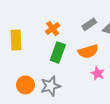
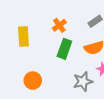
gray star: (51, 86) -> (83, 82), moved

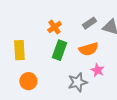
yellow rectangle: (24, 37) -> (19, 50), moved

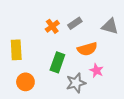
gray rectangle: (90, 23) -> (75, 23), moved
green rectangle: (59, 50) -> (57, 62), moved

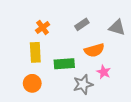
orange cross: (52, 26) -> (43, 27), moved
yellow rectangle: (16, 50) -> (35, 52), moved
green rectangle: (57, 62) -> (64, 64), turned 66

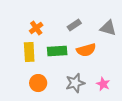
green rectangle: (64, 64) -> (57, 51), moved
pink star: (104, 72) -> (103, 84), moved
orange circle: (32, 83) -> (38, 83), moved

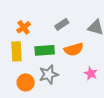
gray star: (75, 83) -> (49, 74), moved
pink star: (103, 84) -> (91, 73), moved

